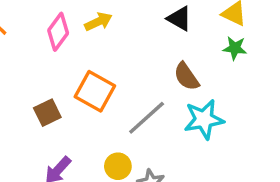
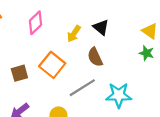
black triangle: (179, 19) -> (101, 27), moved
yellow arrow: (98, 22) -> (74, 34), moved, turned 138
brown semicircle: (186, 77) -> (95, 57), moved

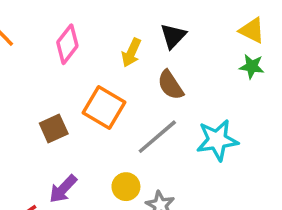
black triangle: (101, 27) -> (173, 36), turned 42

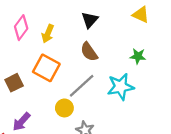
yellow arrow: (131, 53) -> (48, 34), moved
green star: (252, 66) -> (138, 56), moved
yellow circle: (126, 187) -> (64, 108), moved

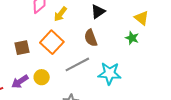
green star: (138, 56) -> (132, 38), moved
yellow circle: (64, 108) -> (42, 77), moved

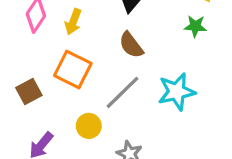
yellow circle: (42, 77) -> (89, 126), moved

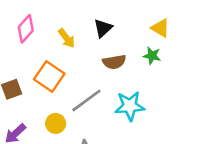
yellow arrow: (73, 22) -> (67, 38), moved, turned -66
brown semicircle: (131, 45) -> (114, 62), moved, turned -70

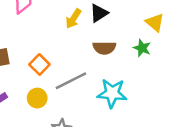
yellow arrow: (67, 38) -> (73, 19), moved, turned 60
orange square: (49, 77) -> (39, 64), moved, size x0.7

